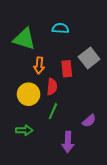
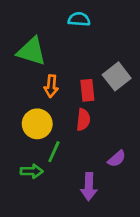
cyan semicircle: (60, 28) -> (79, 19), moved
red semicircle: (52, 87) -> (83, 120), moved
green line: (53, 111) -> (54, 152), moved

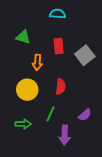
green triangle: (32, 51) -> (23, 37), size x0.7
red rectangle: (87, 90) -> (59, 46), moved
green line: (54, 152) -> (50, 114), moved

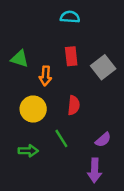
green triangle: (23, 37) -> (20, 59), moved
green line: (50, 114) -> (61, 138), turned -56
purple arrow: (65, 135) -> (95, 170), moved

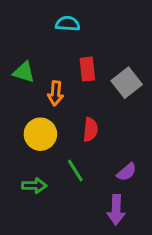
cyan semicircle: (70, 17) -> (68, 24), moved

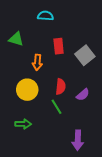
green triangle: (24, 72) -> (16, 39), moved
green line: (75, 170) -> (57, 107), moved
purple semicircle: (127, 172) -> (83, 95), moved

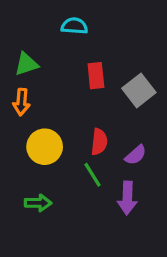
green triangle: (16, 39) -> (26, 64), turned -35
orange arrow: (37, 62) -> (21, 102), moved
purple arrow: (78, 140) -> (127, 198), moved

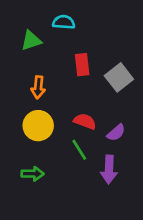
green triangle: (26, 64) -> (31, 41), moved
orange arrow: (21, 102) -> (38, 87), moved
red semicircle: (99, 142) -> (85, 121), turned -75

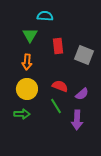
green triangle: (31, 41) -> (30, 35), moved, turned -42
gray square: (119, 77) -> (84, 55), turned -30
green arrow: (33, 174) -> (22, 114), moved

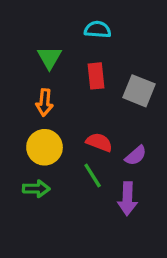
cyan semicircle: (45, 16) -> (98, 29), moved

